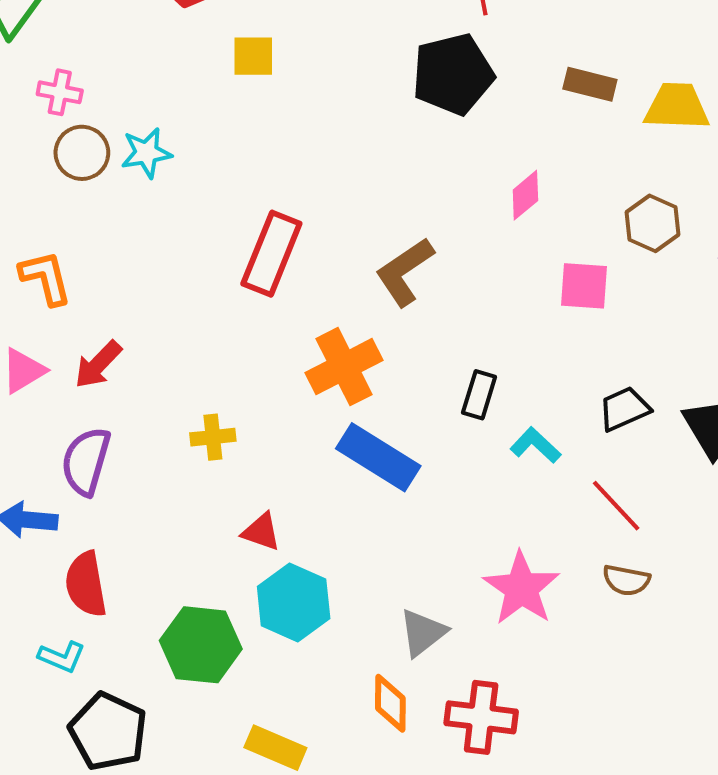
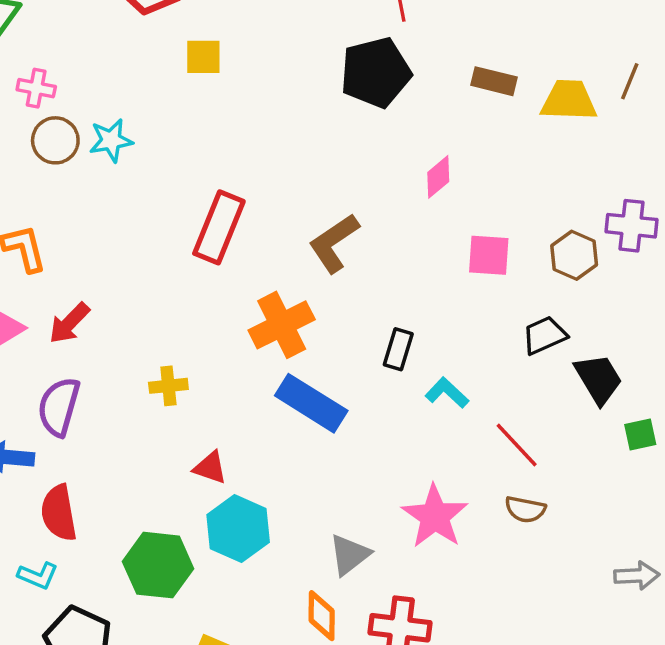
brown hexagon: (652, 223) -> (574, 255), moved
black trapezoid: (624, 409) -> (544, 335), moved

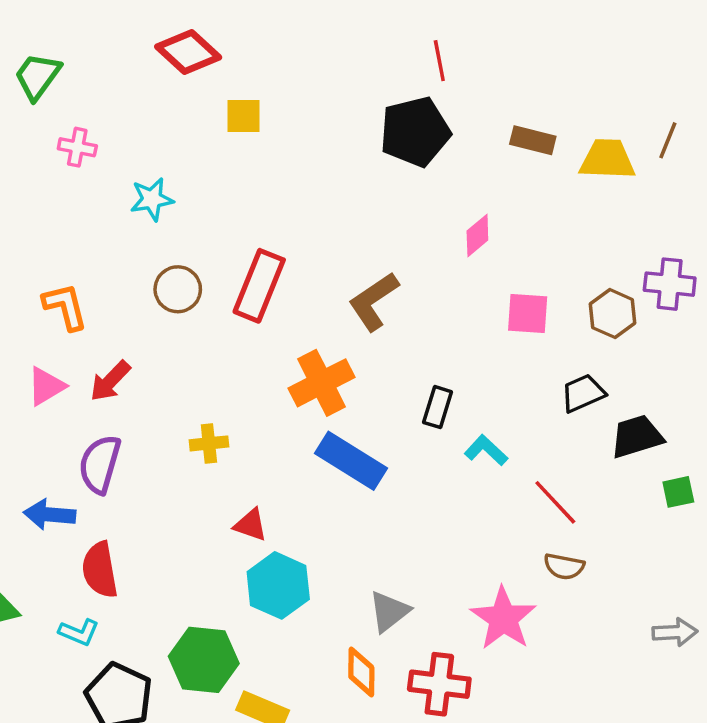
brown circle: (55, 140) -> (178, 289), moved
black trapezoid: (598, 379) -> (637, 436), turned -76
pink star: (435, 516) -> (503, 618), moved
green hexagon: (158, 565) -> (204, 660), moved

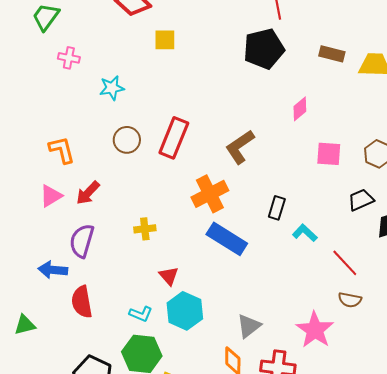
red triangle: (250, 525) -> (169, 276), turned 30
cyan L-shape: (79, 632) -> (141, 314), moved

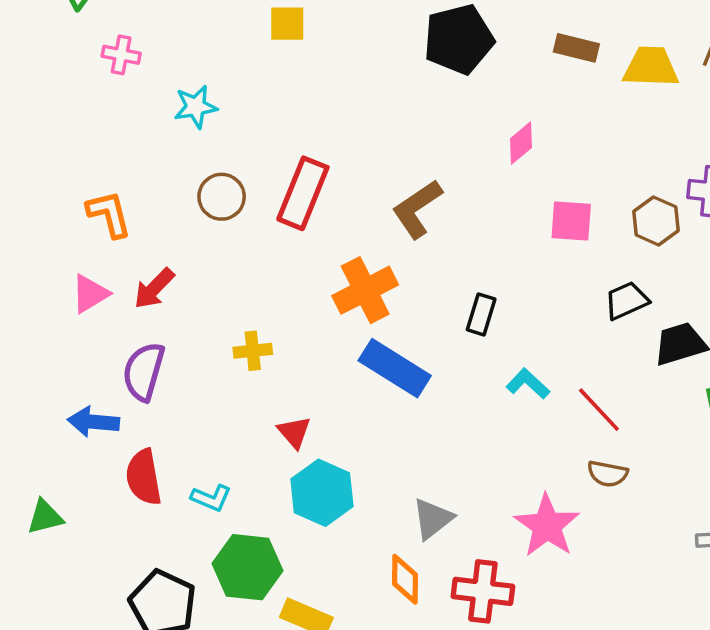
cyan L-shape: (305, 233) -> (528, 384), moved
cyan L-shape: (141, 314) -> (211, 498), moved

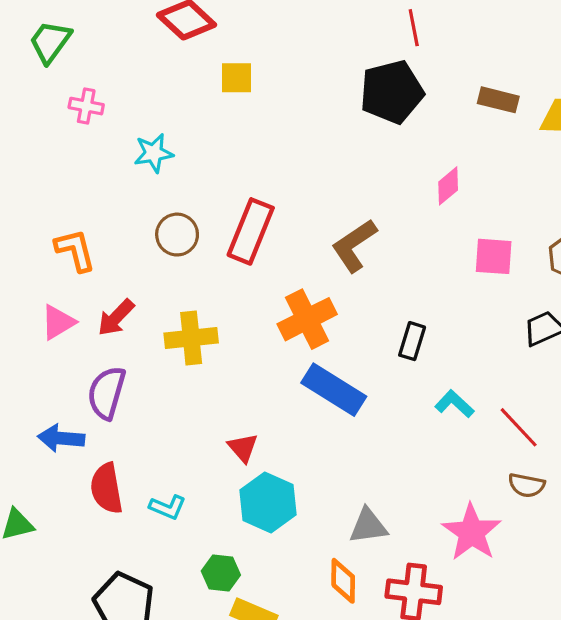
yellow cross: (253, 351) -> (191, 338), moved, size x1.5
gray triangle: (433, 519) -> (368, 526), turned 30
green hexagon: (248, 567) -> (221, 573), moved, size x0.6

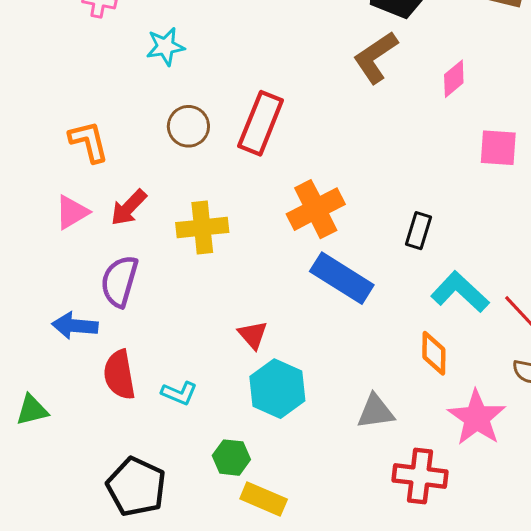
brown L-shape: (354, 246) -> (376, 57), moved
cyan L-shape: (454, 404) -> (460, 292), size x1.5
orange diamond: (343, 581) -> (434, 353), moved

